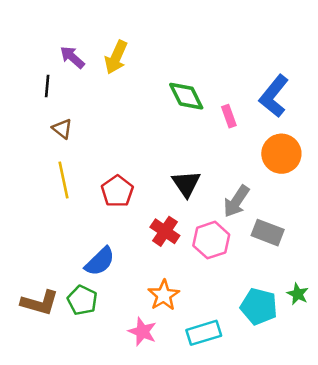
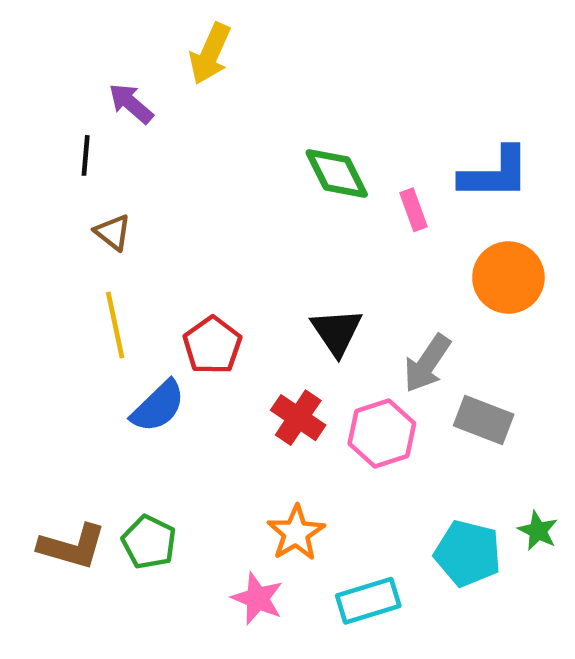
yellow arrow: (116, 57) -> (210, 54), moved
blue L-shape: (274, 96) -> (495, 174), turned -129
blue semicircle: (100, 261) -> (158, 406), moved

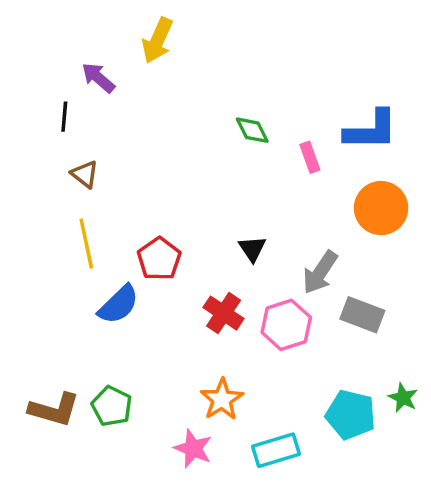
green diamond: (337, 174) -> (252, 130), size x0.7
black triangle: (337, 332) -> (252, 249), size x0.7

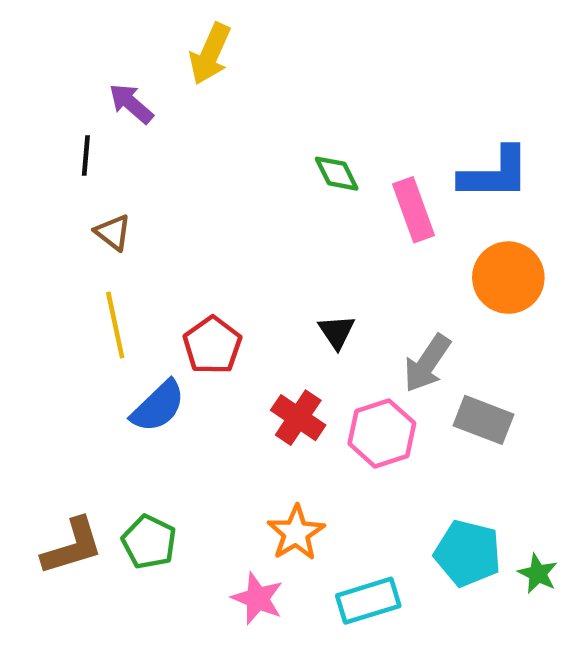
pink rectangle: (310, 157) -> (413, 210), size x1.5
green star: (403, 398) -> (538, 574), moved
brown L-shape: (54, 410) -> (72, 546), turned -33

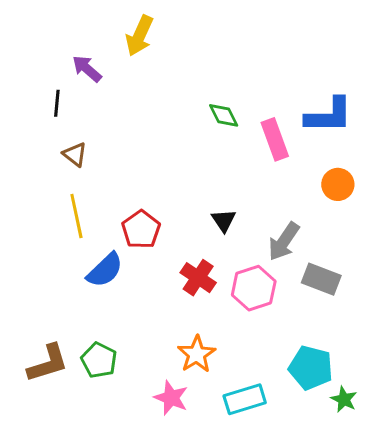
orange circle: (508, 278) -> (338, 184), size x0.7
green star: (538, 574) -> (344, 399), moved

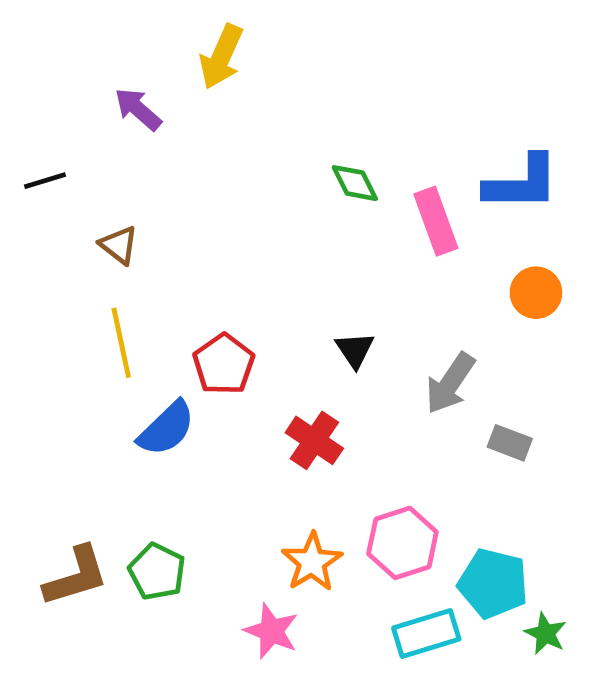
black line: (57, 103) -> (45, 181), moved, turned 68
gray rectangle: (321, 279) -> (510, 443), size x0.7
pink hexagon: (254, 288) -> (402, 543), moved
cyan rectangle: (245, 399) -> (426, 634), moved

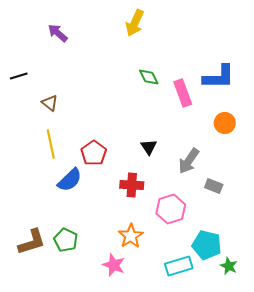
yellow arrow: (221, 57) -> (135, 23), moved
purple arrow: (138, 109) -> (58, 33), moved
red cross: (314, 440) -> (132, 185), turned -30
pink hexagon: (402, 543) -> (171, 209), moved

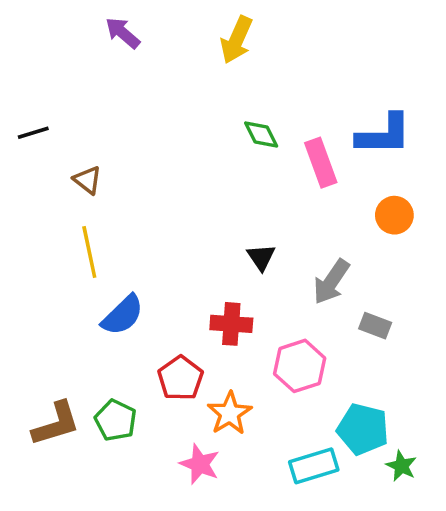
purple arrow: (58, 33) -> (123, 33), moved
red pentagon: (94, 153) -> (180, 378), moved

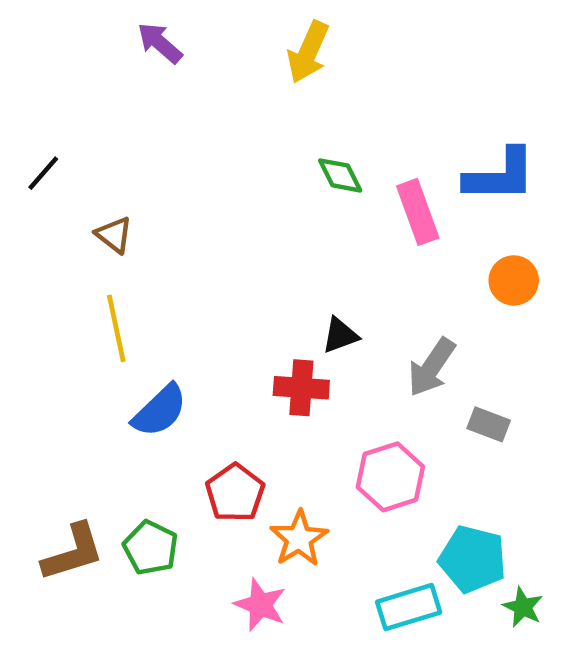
black line: (33, 133) -> (43, 173), turned -32
black triangle: (261, 257) -> (340, 335), turned 44
red cross: (231, 324) -> (301, 388), moved

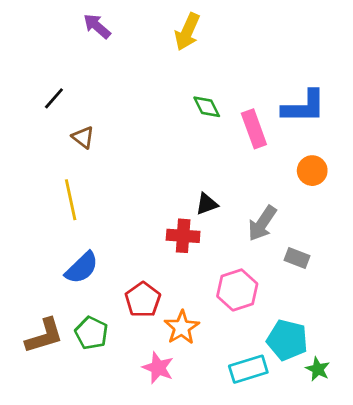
black line: (43, 173) -> (54, 98), moved
brown triangle: (114, 235) -> (83, 137), moved
blue semicircle: (160, 411) -> (82, 268), moved

